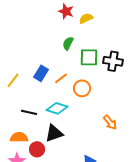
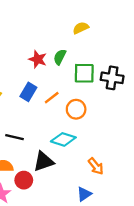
red star: (66, 11) -> (38, 59), moved
cyan diamond: (57, 108) -> (63, 139), moved
orange arrow: (110, 122) -> (96, 166), moved

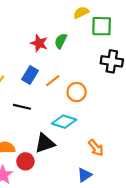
green square: (84, 73) -> (102, 26), moved
black line: (14, 137) -> (22, 107), moved

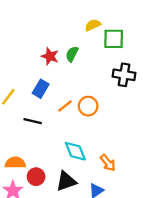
orange line: (53, 81) -> (65, 106), moved
cyan diamond: (64, 122) -> (75, 151), moved, turned 50
black triangle: (45, 143) -> (66, 181), moved

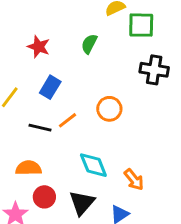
red star: (50, 56) -> (39, 47), moved
orange line: (65, 106) -> (67, 120), moved
orange semicircle: (15, 163) -> (28, 168), moved
black triangle: (66, 181) -> (82, 203), turned -30

